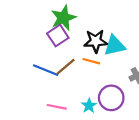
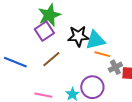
orange line: (91, 61) -> (102, 54), moved
blue line: (46, 70) -> (15, 62), moved

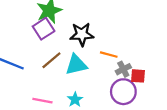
cyan triangle: (95, 40) -> (76, 65), moved
purple circle: (92, 87) -> (123, 92), moved

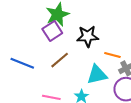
cyan triangle: (76, 65) -> (97, 75), moved

